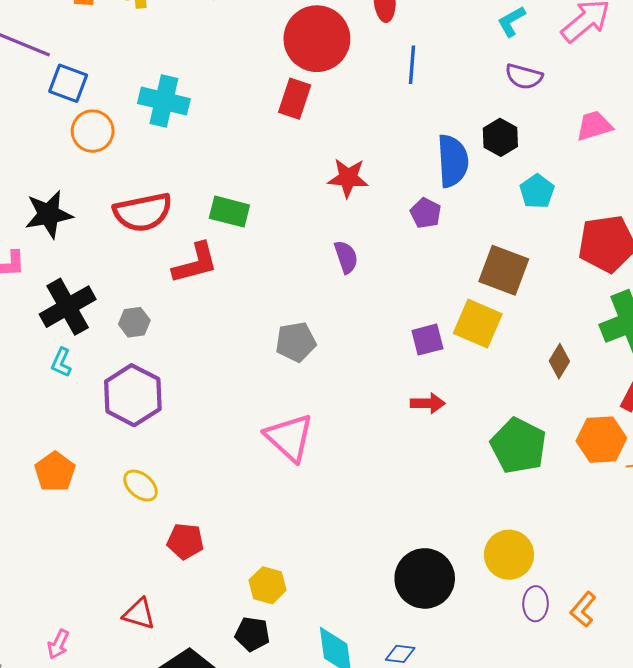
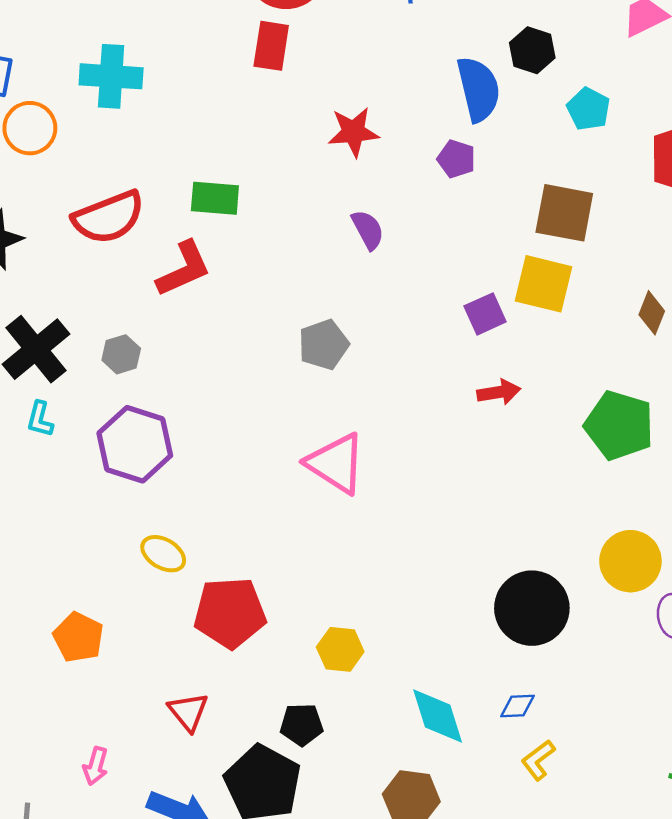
orange pentagon: (55, 472) -> (78, 637), moved
red pentagon: (185, 541) -> (230, 613), size x1.6
red triangle: (139, 614) -> (188, 712), turned 44
black pentagon: (252, 634) -> (302, 725), moved

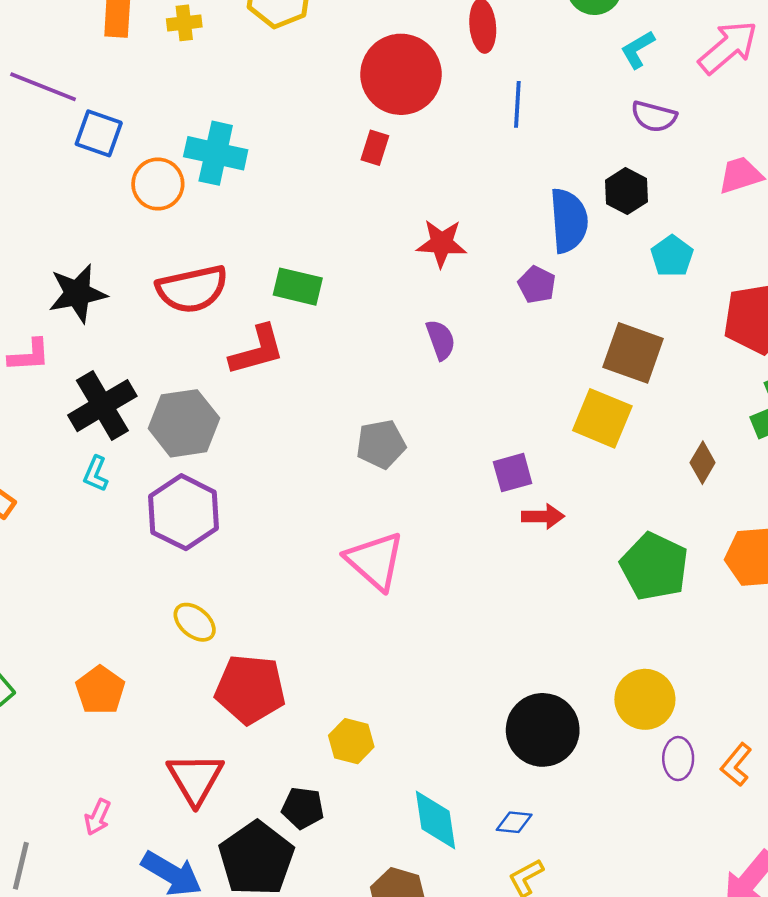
red rectangle: (271, 46) -> (375, 148), size x0.7
orange circle: (30, 128) -> (158, 184), moved
purple square: (485, 314) -> (513, 473), moved
gray hexagon: (121, 354) -> (184, 423), size x1.8
red triangle: (188, 712) -> (195, 779), size x1.4

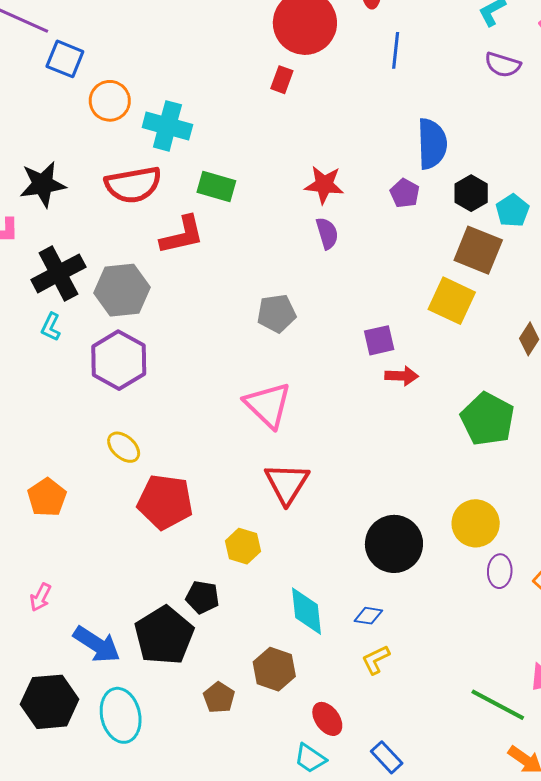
cyan cross: (216, 153) -> (167, 126), moved
black hexagon: (626, 191) -> (471, 193), moved
red star: (441, 243) -> (324, 185), moved
cyan pentagon: (672, 256) -> (512, 211), moved
red triangle: (195, 779) -> (287, 483), moved

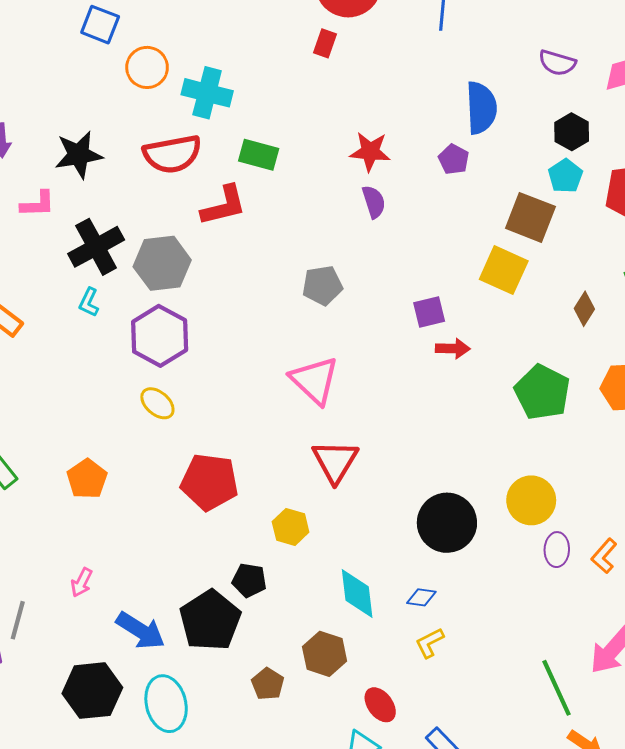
purple semicircle: (503, 65) -> (557, 63), moved
black hexagon: (471, 193) -> (572, 132), moved
yellow ellipse: (124, 447) -> (157, 403), moved
green line: (498, 705) -> (556, 688), turned 38

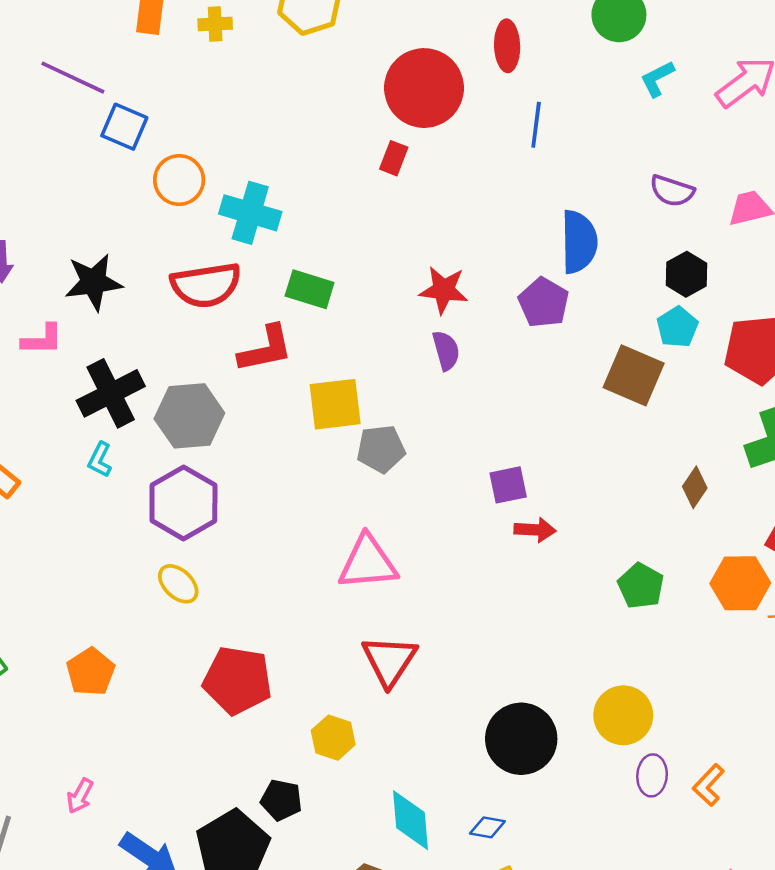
purple pentagon: (454, 159) -> (544, 303), size x1.4
yellow square: (504, 270) -> (335, 404), moved, turned -33
pink triangle: (315, 380) -> (368, 563), turned -50
green pentagon: (542, 392) -> (641, 586), size x0.7

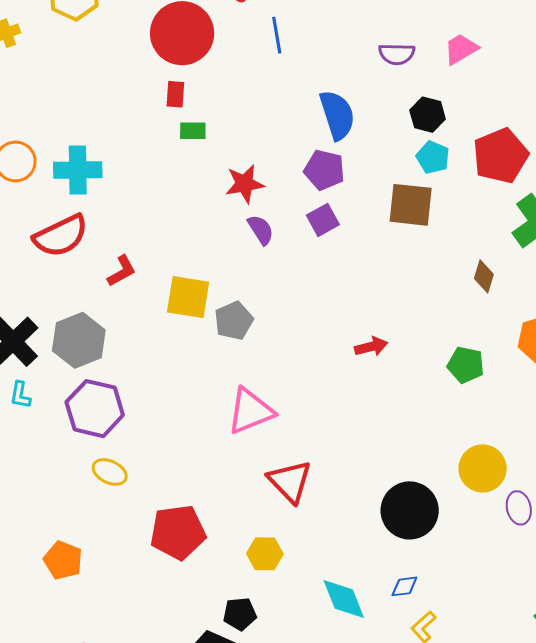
green rectangle: (310, 289) -> (193, 131), moved, size x0.7
red L-shape: (266, 349) -> (122, 271), size x0.7
yellow square: (335, 404) -> (188, 297), turned 33
purple square: (508, 485) -> (323, 220), moved

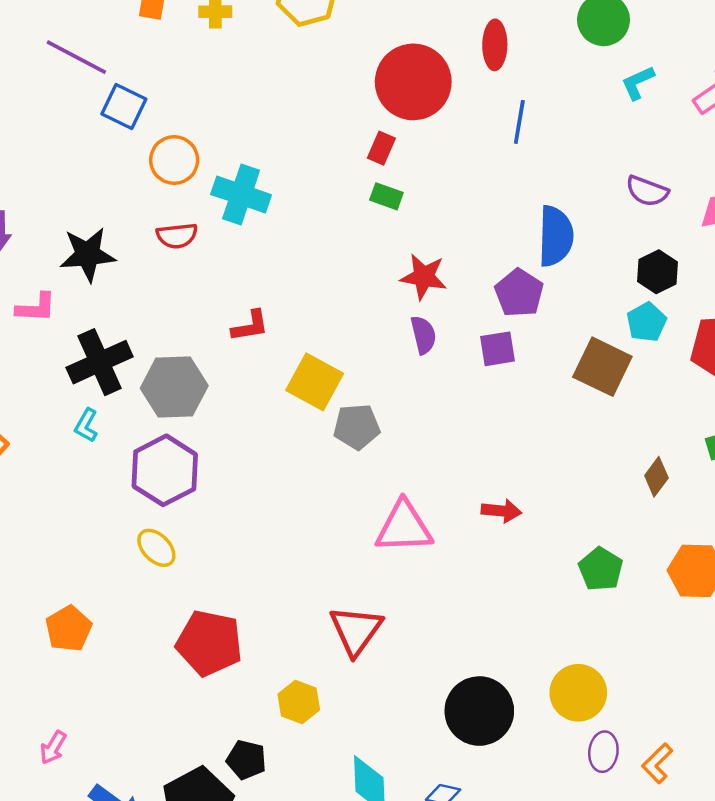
red semicircle: (61, 236) -> (177, 236), moved, size x0.6
pink triangle: (250, 411) -> (404, 527), moved

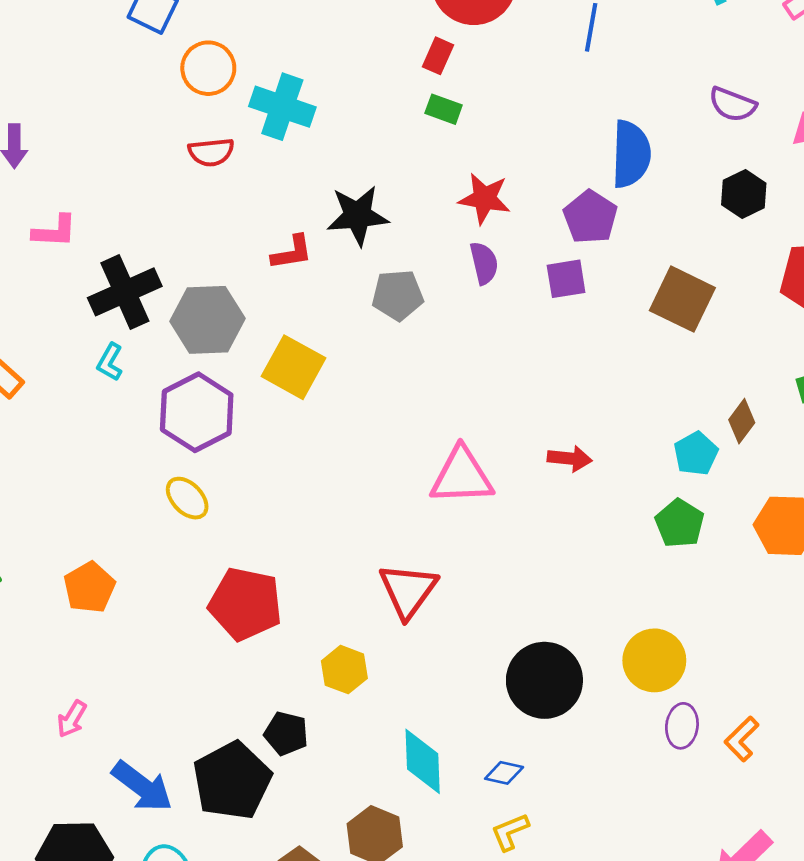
black star: (88, 254) -> (358, 215), moved
cyan pentagon: (647, 322) -> (696, 454), moved
yellow square: (315, 382) -> (293, 367), moved
gray pentagon: (357, 427) -> (398, 295), moved

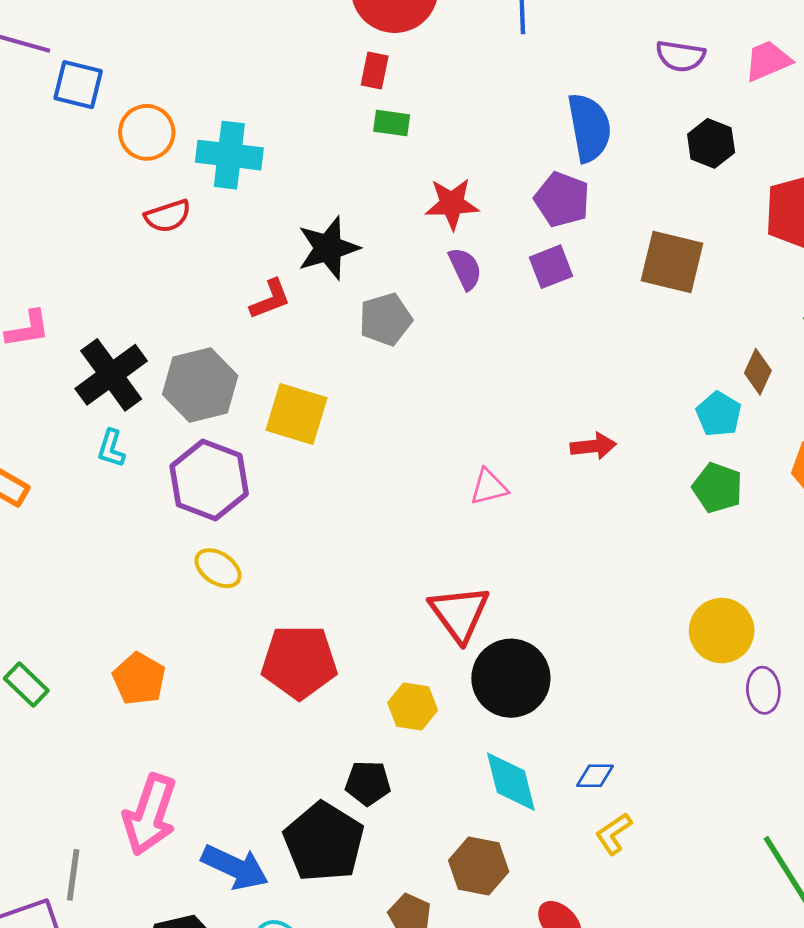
pink triangle: (462, 476) -> (489, 487), size x0.6
black circle: (544, 680) -> (511, 678), moved
pink arrow: (72, 719) -> (150, 815), size x2.0

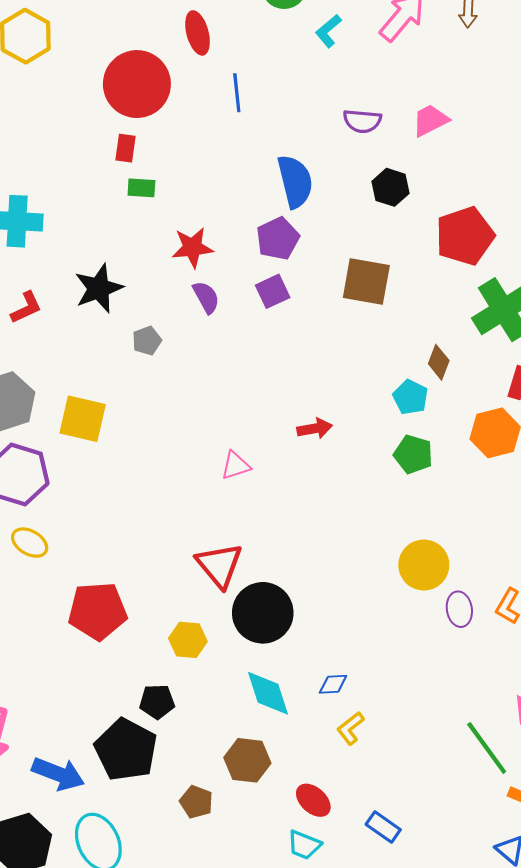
purple pentagon: (562, 199) -> (278, 239), turned 30
red L-shape: (270, 299) -> (26, 308), moved
gray pentagon: (385, 319) -> (147, 341), size x0.7

